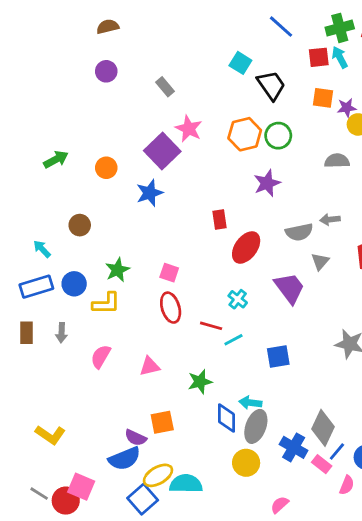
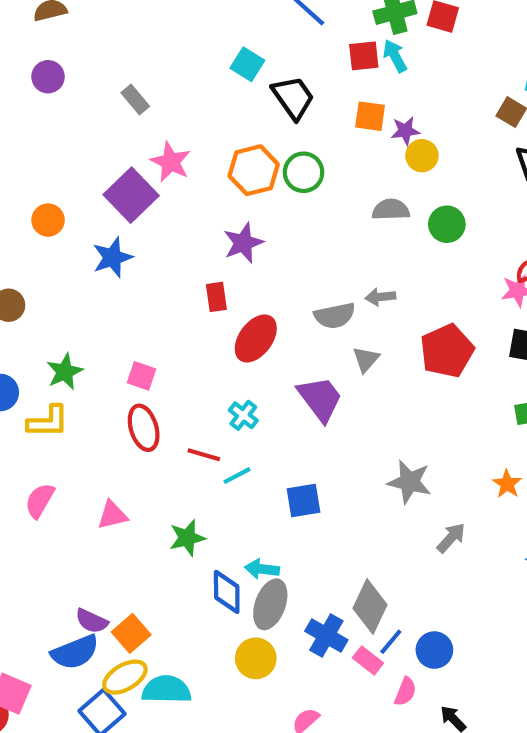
purple star: (267, 183) -> (243, 243), moved
orange square: (162, 422) -> (131, 633), moved, turned -30

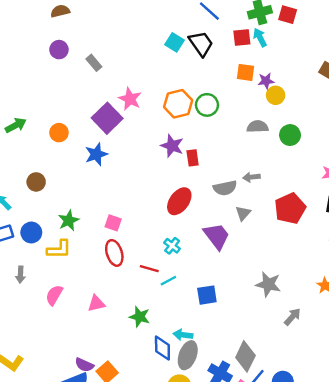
black trapezoid: (293, 97) -> (201, 44), moved
gray rectangle: (135, 100) -> (94, 63), moved
purple star: (243, 243) -> (172, 146), turned -30
red rectangle: (216, 297) -> (193, 158), moved
green star: (187, 538) -> (140, 317), turned 30

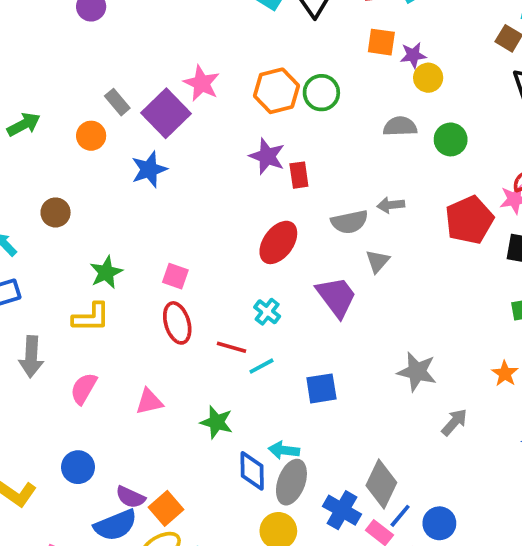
gray rectangle: (94, 63) -> (117, 102), moved
red pentagon: (290, 208) -> (469, 220), moved
blue circle: (31, 232) -> (78, 467), moved
gray arrow: (20, 275) -> (31, 357), size x1.5

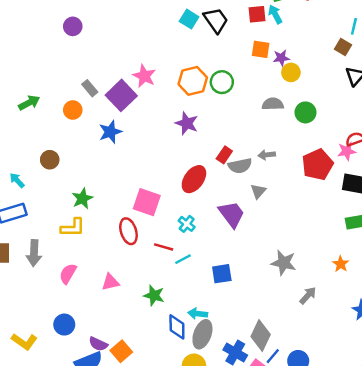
red rectangle: (299, 175) -> (224, 155), moved, turned 42
pink square: (175, 276) -> (147, 202), moved, size x1.6

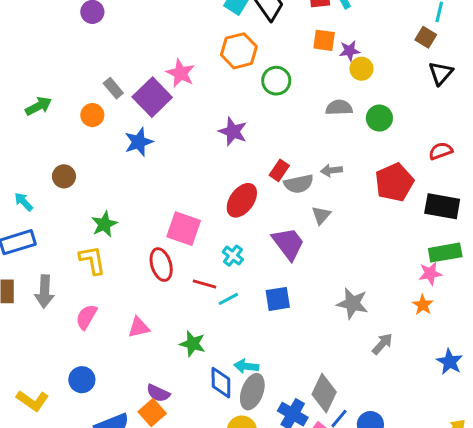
orange hexagon: (193, 81) -> (239, 51), moved
pink star: (347, 151) -> (430, 274), moved
yellow L-shape: (73, 228) -> (92, 260), turned -100
blue square: (222, 274) -> (278, 299), moved
purple semicircle: (98, 344) -> (158, 393), moved

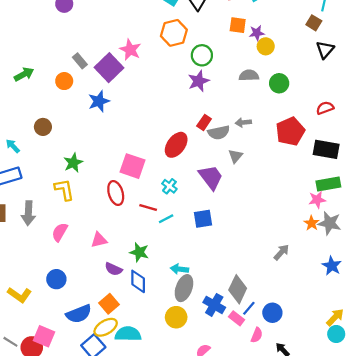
purple star: (233, 132) -> (199, 81), moved, turned 30
gray star: (352, 303) -> (329, 223), moved
blue diamond: (221, 383) -> (138, 281), moved
purple semicircle: (158, 393) -> (113, 269), moved

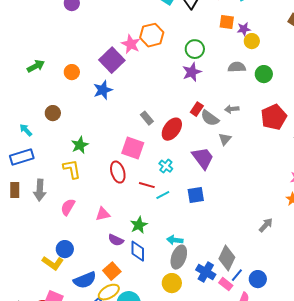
orange hexagon: (174, 33) -> (152, 35), moved
gray rectangle: (80, 61) -> (147, 118), moved
gray semicircle: (219, 133) -> (210, 118), turned 48
green star: (139, 252) -> (139, 225), turned 30
yellow L-shape: (19, 295) -> (53, 263), moved

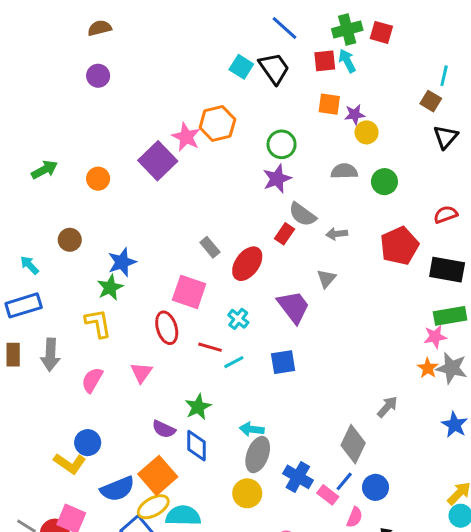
blue star: (103, 90) -> (122, 262), moved
gray semicircle: (210, 118) -> (302, 214), moved
pink triangle: (103, 214) -> (141, 373), moved, turned -42
gray diamond: (227, 258) -> (353, 444), moved
orange square: (112, 271) -> (158, 475), size x1.4

